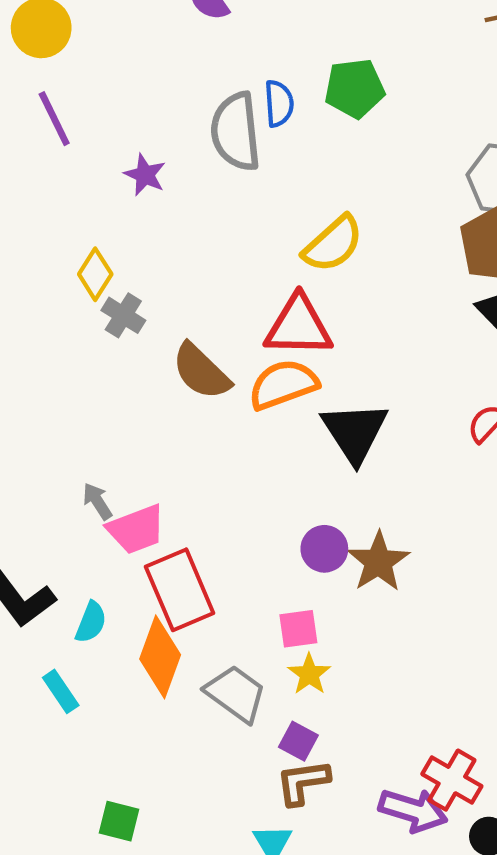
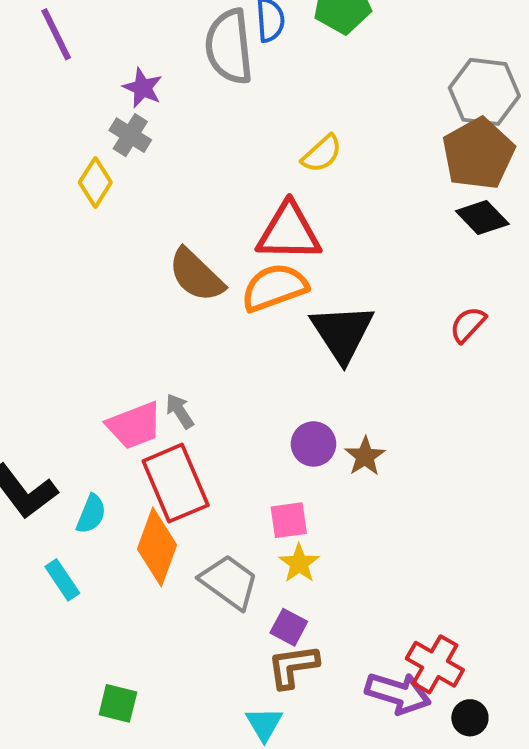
yellow semicircle: (333, 244) -> (322, 154), size x0.7
gray cross: (123, 315) -> (130, 135), moved
gray arrow: (97, 501) -> (180, 411), moved
brown star: (378, 562) -> (365, 456), size x0.7

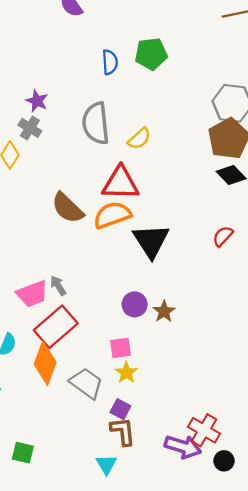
gray semicircle: (229, 47) -> (96, 123), moved
red rectangle: (176, 483) -> (56, 327), turned 72
brown L-shape: (293, 666) -> (123, 431), turned 92

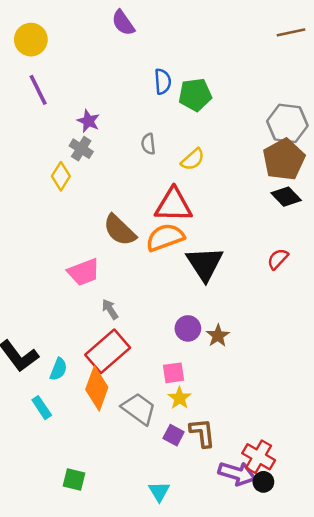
green pentagon: (151, 54) -> (195, 95), moved
gray semicircle: (96, 123) -> (148, 144), size x0.5
pink trapezoid: (32, 294) -> (84, 272), moved
brown L-shape: (123, 431) -> (202, 433), moved
black circle: (224, 461) -> (263, 482), moved

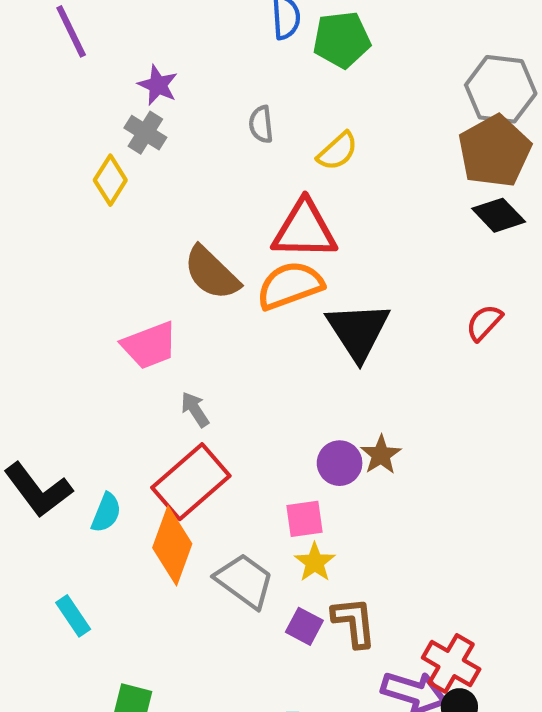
purple circle: (188, 328) -> (340, 463), moved
cyan rectangle: (42, 408) -> (73, 616), moved

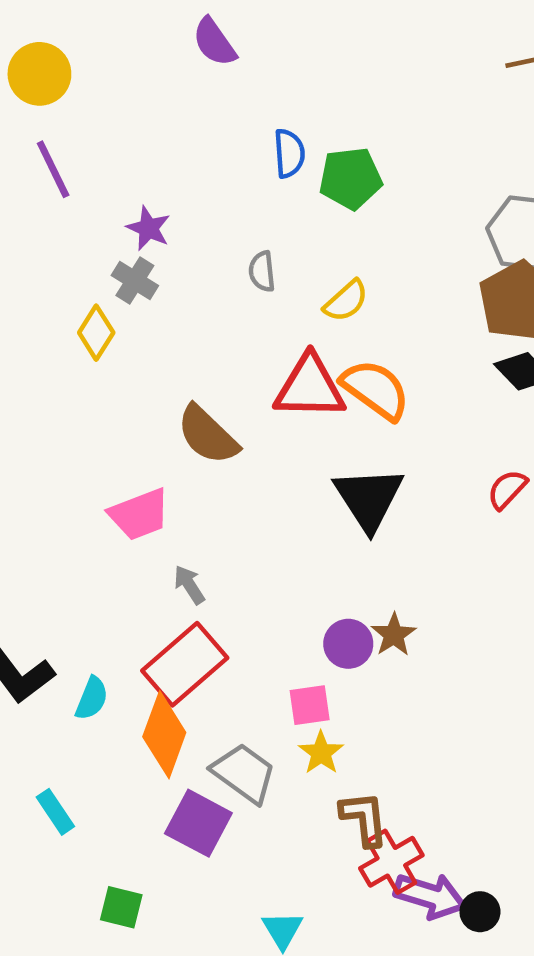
orange semicircle: (290, 285) -> (376, 389), moved, turned 56
purple square: (304, 626) -> (198, 823), moved, size x1.6
red cross: (451, 663) -> (391, 862), moved, turned 30

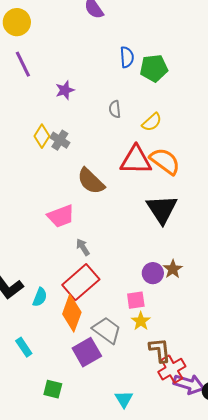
purple star: (148, 228) -> (65, 90), turned 30
gray cross: (135, 281) -> (60, 140), moved
purple square: (198, 823) -> (87, 352), turned 32

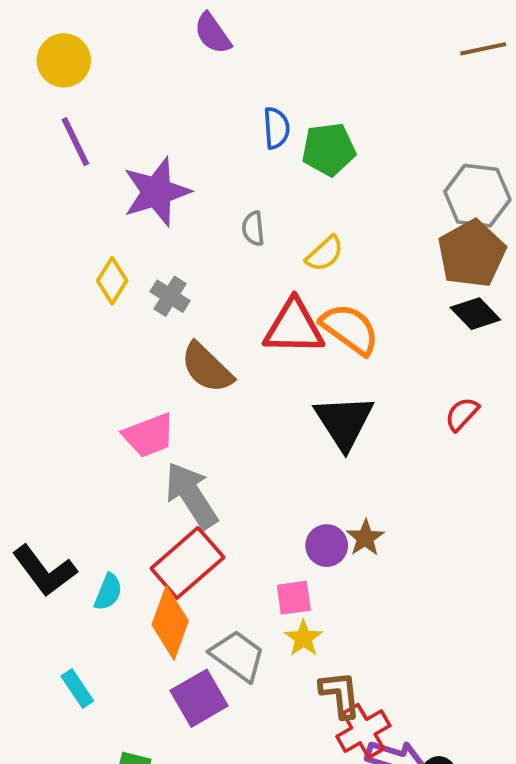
purple star: (65, 90) -> (157, 192), size x1.8
gray cross: (60, 140) -> (170, 296), moved
gray arrow: (83, 247) -> (191, 495), size x2.0

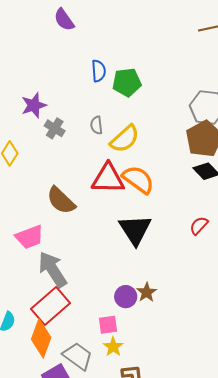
purple star: (157, 192) -> (34, 105), size x0.7
gray semicircle: (253, 229) -> (96, 125), moved
yellow semicircle: (325, 254) -> (125, 139), size x1.4
gray cross: (170, 296) -> (55, 128), moved

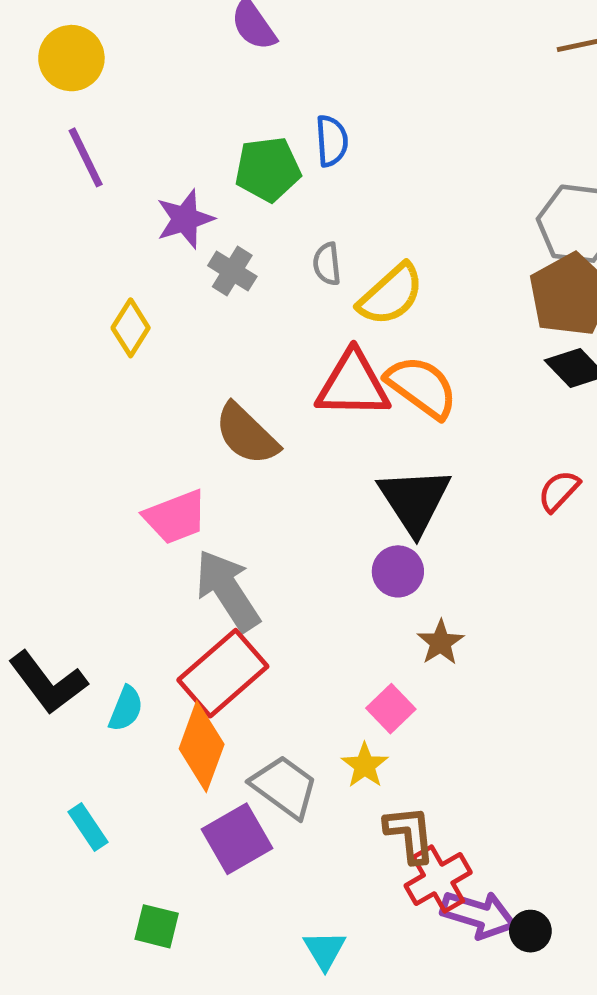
green pentagon: (127, 82) -> (268, 169), moved
purple circle: (126, 297) -> (398, 571), moved
pink square: (108, 325) -> (391, 709), moved, turned -36

